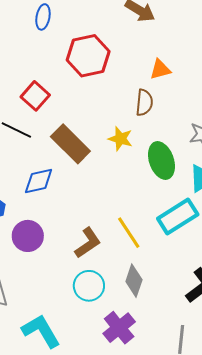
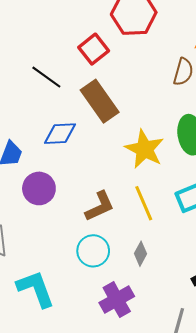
red square: (35, 96) -> (94, 49), moved
yellow star: (120, 139) -> (145, 149), moved, size x1.5
gray diamond: (134, 281) -> (140, 254), size x0.7

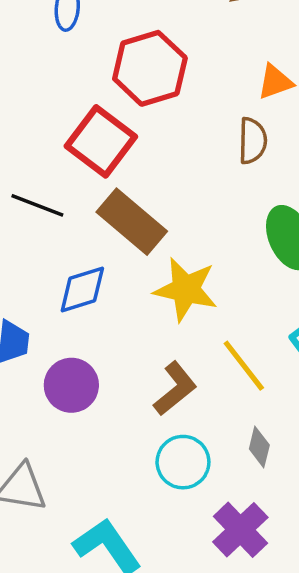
red square: (94, 49) -> (101, 141), size x1.4
yellow star: (145, 149) -> (186, 289), moved

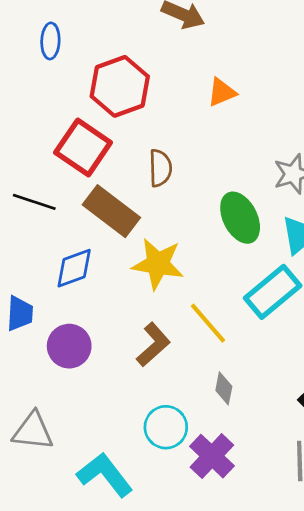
brown semicircle: (253, 141) -> (160, 168), moved
cyan circle: (183, 462) -> (166, 427), moved

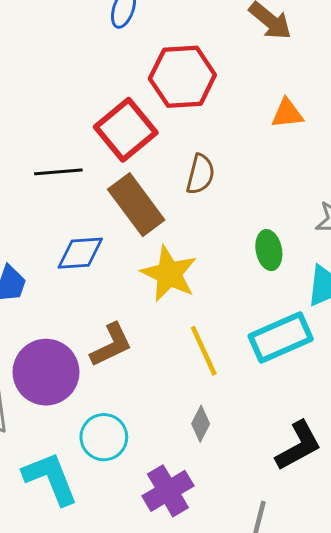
black line: (34, 202) -> (58, 172), turned -39
green ellipse: (240, 218) -> (269, 250), size x0.7
brown L-shape: (153, 345) -> (111, 345), moved
purple circle: (69, 346) -> (46, 372), moved, size x1.4
cyan circle: (166, 427) -> (104, 437), moved

